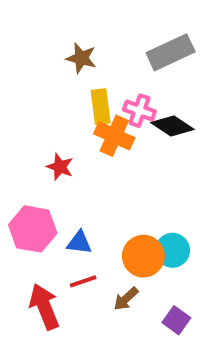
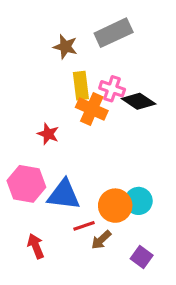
gray rectangle: (171, 52) -> (114, 33), moved
blue triangle: (79, 243) -> (64, 195), size x1.6
red line: (83, 281) -> (84, 226), moved
red arrow: (44, 307) -> (36, 246), size x0.7

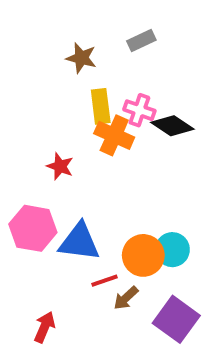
gray rectangle: (114, 33) -> (141, 40), size x0.6
red arrow: (36, 246) -> (45, 327), moved, turned 45
purple square: (142, 257) -> (176, 319), size x1.6

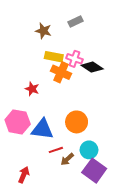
yellow rectangle: (101, 106) -> (54, 57), turned -72
cyan circle: (172, 250) -> (89, 150), moved
orange circle: (143, 255) -> (77, 122), moved

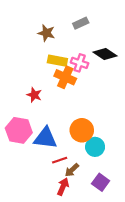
black diamond: (92, 67) -> (105, 54), moved
cyan circle: (89, 150) -> (95, 147), moved
purple square: (94, 171) -> (101, 182), size x0.7
red arrow: (24, 175) -> (63, 187), moved

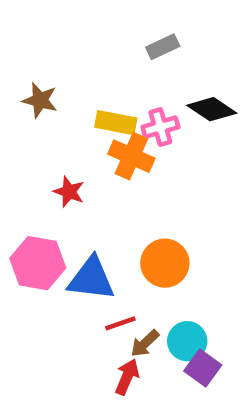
brown star: (46, 33) -> (40, 100), moved
pink cross: (80, 63) -> (160, 127), turned -35
cyan circle: (95, 147) -> (187, 341), moved

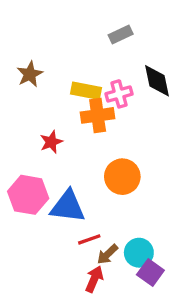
brown star: (40, 100) -> (30, 74), turned 30
black diamond: (212, 109) -> (157, 81), turned 44
orange cross: (131, 156) -> (98, 115), turned -32
red star: (69, 192) -> (51, 142), turned 30
orange circle: (165, 263) -> (122, 177), moved

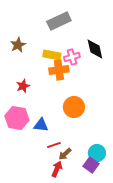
gray rectangle: (121, 34) -> (59, 21), moved, size x1.6
red star: (51, 142) -> (23, 86), moved
blue triangle: (68, 206) -> (41, 125), size x0.7
cyan circle: (139, 253) -> (97, 153), moved

